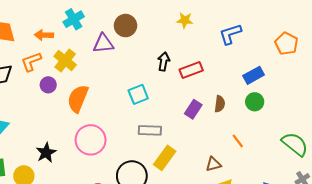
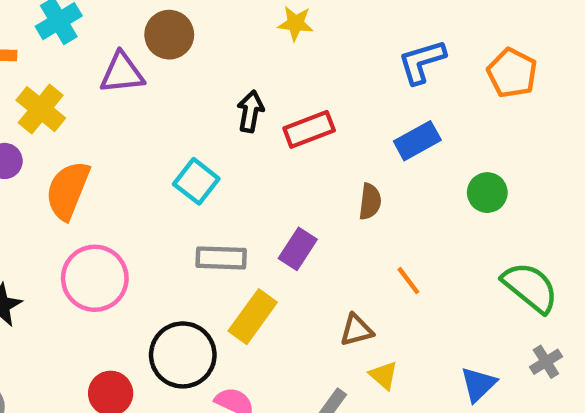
blue L-shape: (230, 34) -> (422, 62), moved
blue rectangle: (254, 75) -> (417, 141), moved
cyan square: (138, 94) -> (196, 181), turned -30
green circle: (255, 102) -> (487, 193), moved
purple rectangle: (193, 109) -> (298, 249), moved

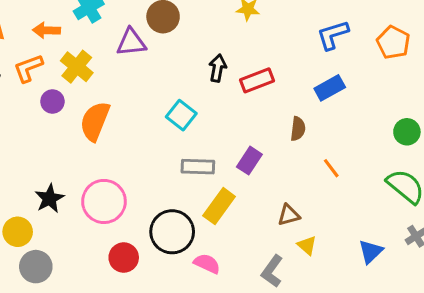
green circle: (487, 193) -> (407, 132), moved
pink circle: (95, 278) -> (104, 201), moved
orange line: (408, 281) -> (331, 168), moved

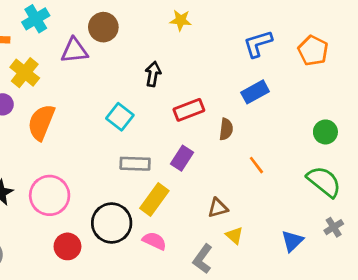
red rectangle: (257, 80) -> (189, 110), moved
pink semicircle: (207, 264) -> (154, 241), moved

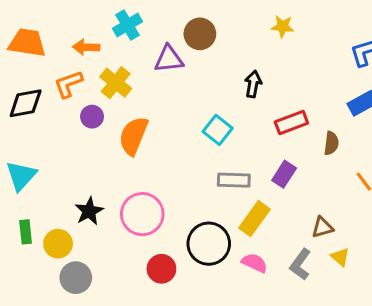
gray L-shape: (203, 259) -> (300, 264), moved

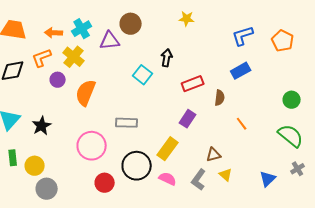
cyan cross: (127, 25) -> (82, 29), moved
cyan square: (218, 130) -> (143, 75), moved
gray rectangle: (234, 180) -> (127, 123), moved
black star: (89, 211) -> (42, 126), moved

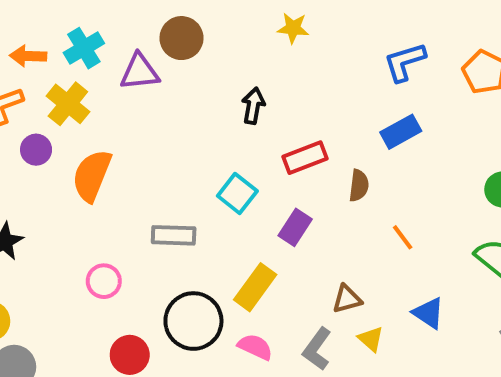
cyan square: (143, 75) -> (237, 193), moved
pink circle: (92, 146) -> (104, 281), size x0.6
blue triangle: (268, 179) -> (429, 313), moved, turned -42

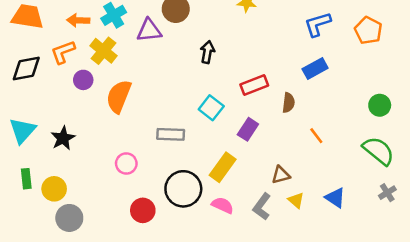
black arrow: (253, 106) -> (207, 52), moved
blue triangle: (429, 313) -> (335, 198), moved

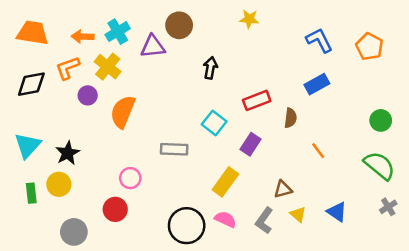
blue L-shape: (318, 24) -> (319, 40), turned 80
yellow circle: (54, 189) -> (59, 184), moved
black circle: (183, 189) -> (187, 226), moved
red circle: (143, 210) -> (115, 209), moved

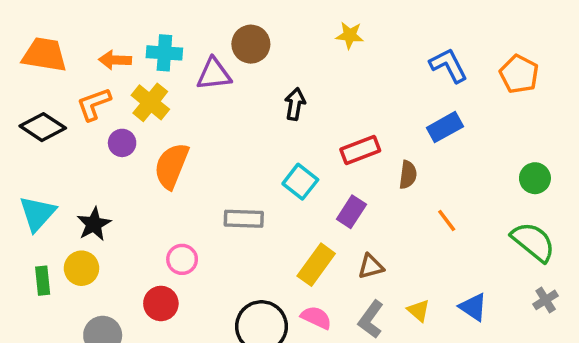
cyan cross: (118, 32) -> (164, 53), turned 35
black diamond: (31, 84) -> (43, 127), turned 44
brown triangle: (283, 189) -> (371, 266), moved

